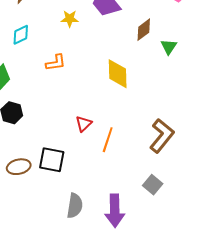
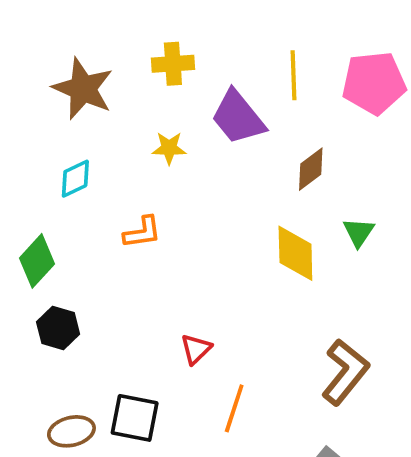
green triangle: (169, 47) -> (359, 232), moved
yellow diamond: (118, 74) -> (295, 253), moved
orange line: (108, 140) -> (234, 408), moved

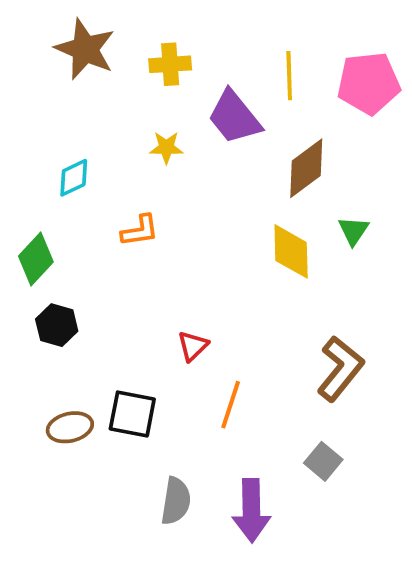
brown star: (83, 89) -> (85, 49), moved
brown diamond: (311, 169) -> (306, 168), size x1.4

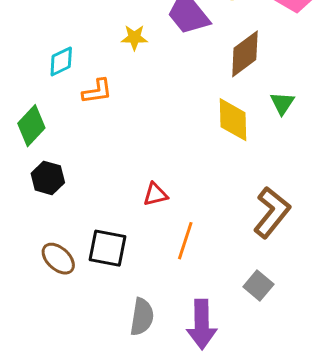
orange L-shape: (140, 231) -> (97, 91), moved
red triangle: (193, 346) -> (155, 194), turned 30
brown ellipse: (70, 427) -> (58, 259), turned 56

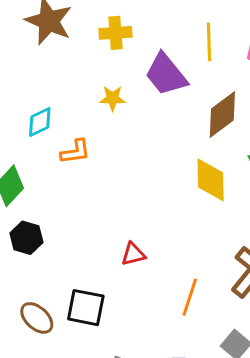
orange line: (185, 241) -> (190, 297), moved

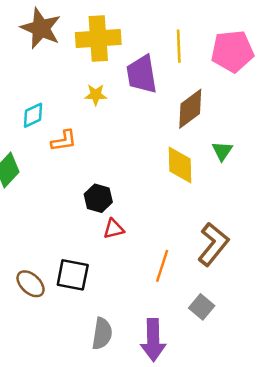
yellow cross: (115, 33) -> (98, 39), size x1.6
purple trapezoid: (166, 74) -> (142, 74), turned 30
black hexagon: (26, 238) -> (98, 198), moved

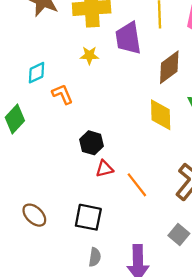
orange L-shape: (64, 141) -> (62, 94), turned -105
orange line: (162, 266) -> (137, 185), moved, turned -56
black square: (73, 275) -> (88, 217), moved
gray semicircle: (102, 334) -> (95, 257), size x0.7

